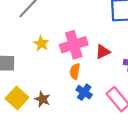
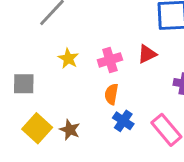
pink cross: (74, 45) -> (110, 60), size x0.7
red triangle: (103, 52) -> (147, 54), moved

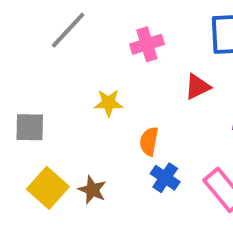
yellow star: (68, 58) -> (109, 103), moved, turned -30
pink cross: (110, 60) -> (147, 44), moved

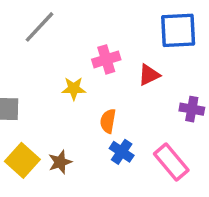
pink cross: (147, 44) -> (106, 59), moved
brown star: (92, 190) -> (60, 162), turned 30

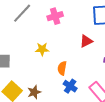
pink cross: (106, 59) -> (55, 16), moved

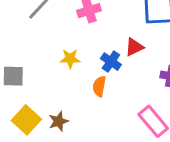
blue cross: (70, 86) -> (111, 62), moved

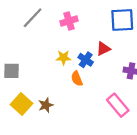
yellow star: (70, 59) -> (64, 58), moved
orange semicircle: (99, 86) -> (77, 79), turned -32

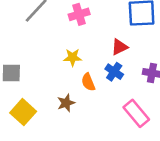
blue cross: (86, 60) -> (114, 72), moved
brown star: (46, 105) -> (66, 103), moved

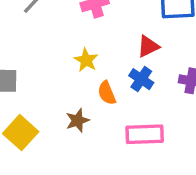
yellow star: (73, 57) -> (86, 60), turned 30
pink rectangle: (136, 113) -> (145, 134), moved, turned -52

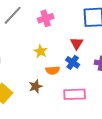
red triangle: (148, 46) -> (77, 43), turned -32
orange semicircle: (107, 93) -> (53, 70), turned -72

